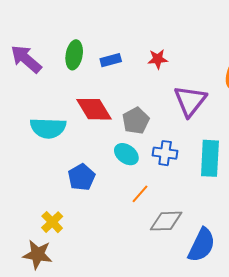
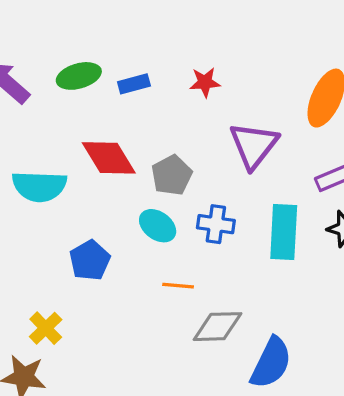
green ellipse: (74, 55) -> (79, 76), turned 64
orange line: (140, 194) -> (178, 286), turned 54

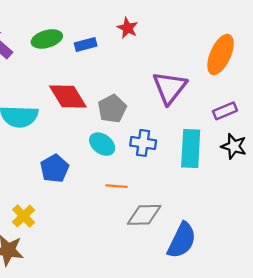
red star: (205, 82) -> (128, 28), moved, turned 30

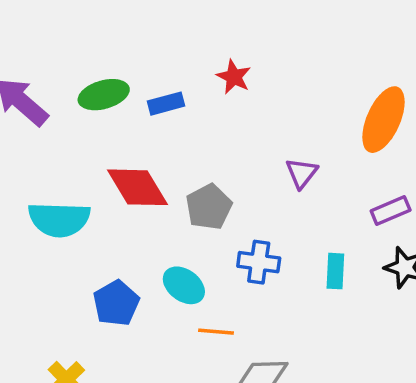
purple triangle: (170, 88) -> (301, 173), size x0.6
cyan ellipse: (102, 144) -> (184, 285), moved
cyan rectangle: (191, 149) -> (335, 271), size x0.6

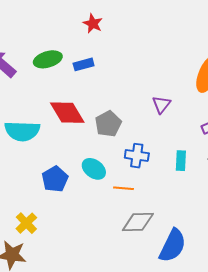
red star: (234, 77) -> (93, 24), moved
orange line: (216, 332) -> (124, 188), moved

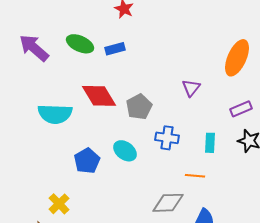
green ellipse: (48, 59) -> (80, 44), turned 40
orange line: (124, 188) -> (195, 176), moved

